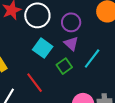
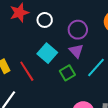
white circle: (37, 15) -> (45, 20), size x0.6
red line: (35, 83) -> (27, 71), moved

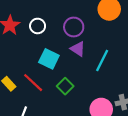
green square: (67, 73) -> (65, 86), moved

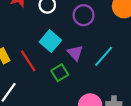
purple triangle: (78, 49) -> (75, 53), moved

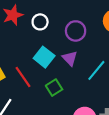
purple triangle: (75, 53) -> (70, 58), moved

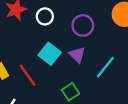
green square: (54, 88) -> (70, 92), moved

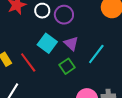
purple circle: (83, 25) -> (64, 15), moved
green square: (70, 92) -> (67, 66), moved

